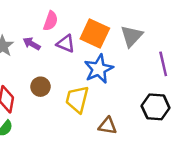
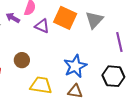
purple arrow: (32, 44) -> (13, 18), moved
blue star: (99, 69) -> (75, 66), moved
yellow trapezoid: (77, 99) -> (41, 85), moved, turned 85

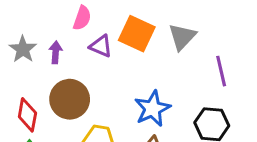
purple arrow: (13, 18) -> (56, 52), moved, turned 64
brown circle: (22, 60) -> (70, 99), size x1.6

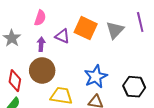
pink semicircle: (82, 18) -> (40, 18), moved
purple arrow: (56, 52) -> (41, 44), moved
purple line: (221, 71) -> (140, 22), moved

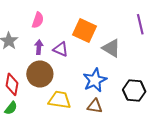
gray triangle: (115, 30) -> (111, 48), moved, turned -42
purple triangle: (62, 36) -> (61, 49), moved

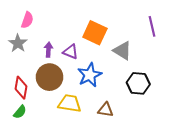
pink semicircle: (38, 20) -> (27, 20), moved
blue star: (95, 80) -> (90, 75), moved
black hexagon: (134, 91) -> (138, 83), moved

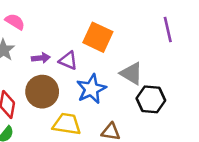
pink semicircle: (27, 20) -> (15, 22), turned -77
purple arrow: (48, 50) -> (41, 58), turned 80
gray triangle: (122, 51) -> (131, 73), moved

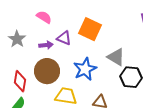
pink semicircle: (15, 22) -> (44, 17), moved
purple triangle: (68, 61) -> (64, 38), moved

